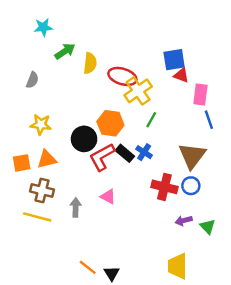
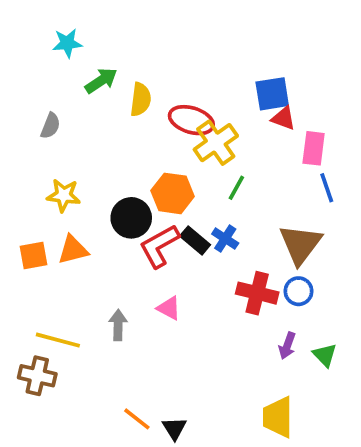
brown cross: (42, 191) -> (37, 376), moved
purple arrow: (184, 221) -> (287, 346), turned -56

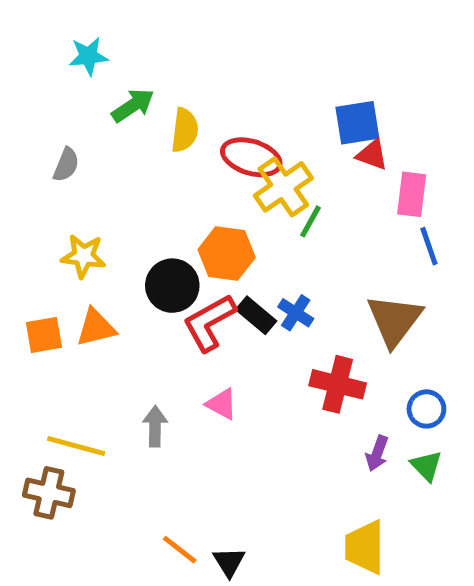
green line: (236, 188) -> (310, 221), moved
blue circle: (299, 291) -> (426, 409), moved

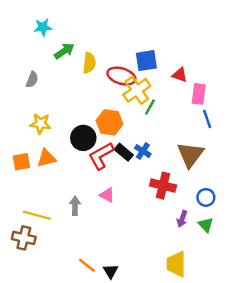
blue square: (357, 123) -> (146, 61), moved

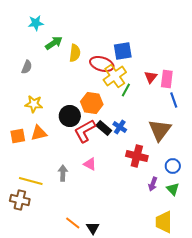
red triangle: (180, 75) -> (151, 77), moved, turned 48
yellow trapezoid: (176, 264) -> (164, 222), moved

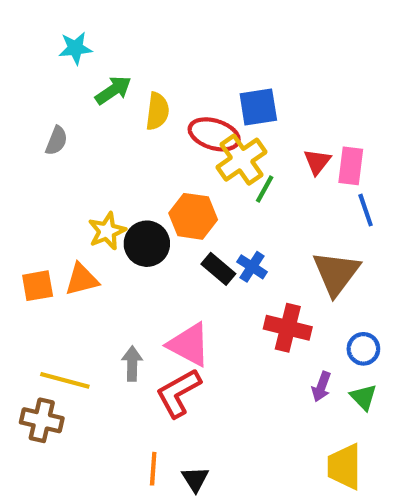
yellow star: (34, 104) -> (107, 231), moved, turned -30
red L-shape: (85, 131) -> (178, 393), moved
pink triangle: (90, 164) -> (189, 345), size x1.6
orange line: (73, 223) -> (153, 469), turned 56

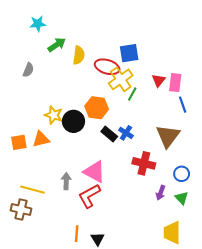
yellow star: (107, 231) -> (54, 115), turned -30

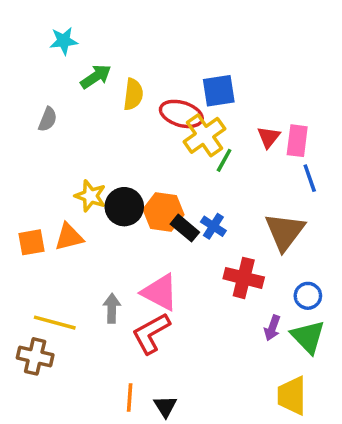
orange hexagon: (97, 108) -> (163, 212), moved
green triangle: (182, 198) -> (308, 337), size x1.5

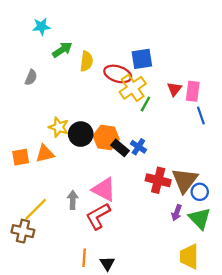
brown triangle: (285, 232) -> (185, 180), moved
yellow line: (55, 323) -> (36, 209), turned -60

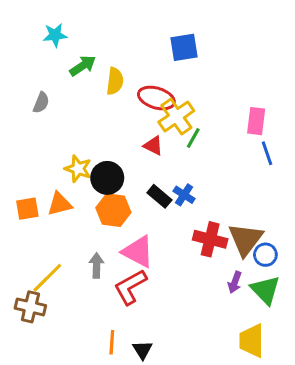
blue square: (142, 59) -> (184, 47), moved
red triangle: (174, 89) -> (153, 146), moved, turned -42
orange hexagon: (106, 138) -> (113, 210), moved

